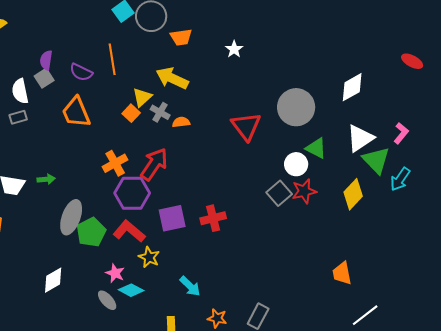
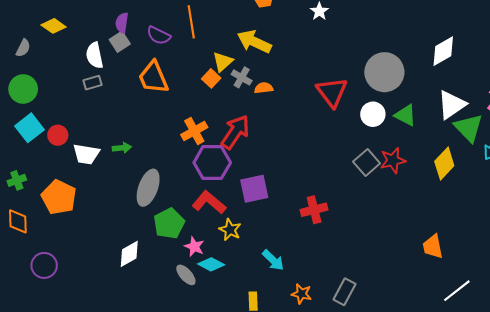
white circle: (296, 164) -> (373, 114), moved
red cross: (213, 218) -> (314, 210), moved
green pentagon: (91, 232) -> (169, 223), moved

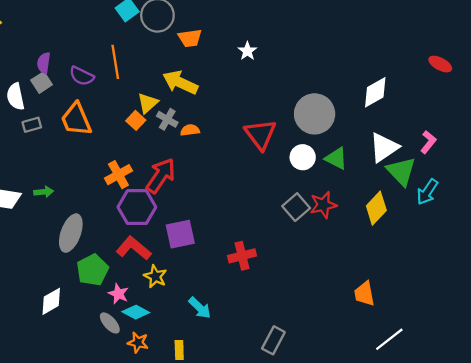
gray rectangle: (92, 83) -> (32, 125), moved
orange star: (301, 294) -> (138, 342), moved

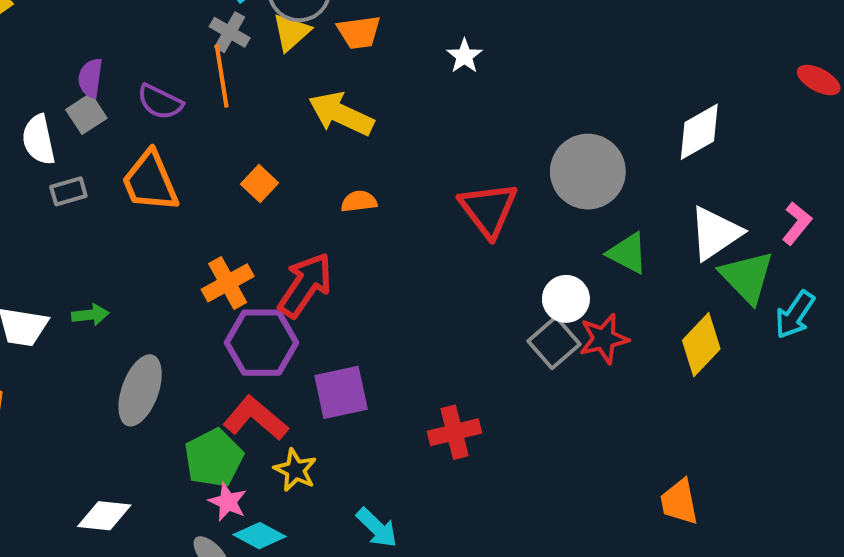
yellow triangle: (148, 103) -> (291, 32), moved
gray cross: (167, 119) -> (230, 32), moved
white circle: (303, 157) -> (566, 299), moved
green pentagon: (92, 270) -> (214, 458), moved
white diamond: (51, 301) -> (104, 516), turned 36

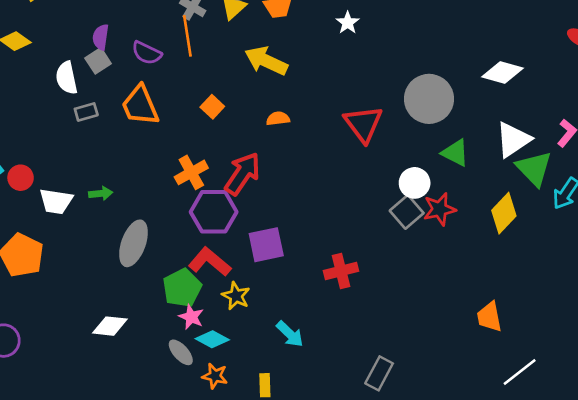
white diamond: (699, 132) -> (503, 73), turned 45

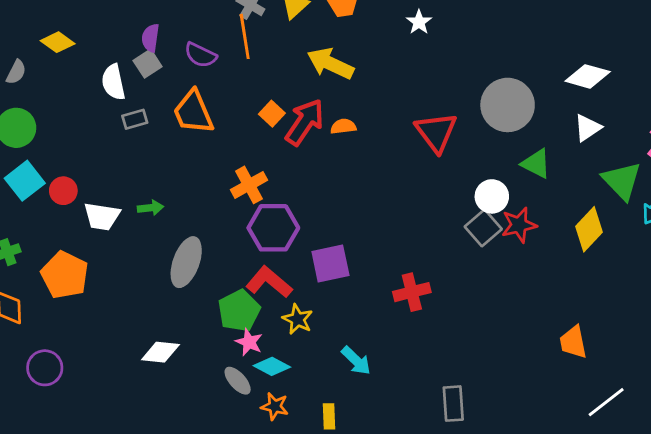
white triangle: (513, 140) -> (588, 128), moved, size x0.7
red arrow: (243, 174) -> (305, 122), moved
gray rectangle: (379, 373) -> (453, 404), turned -32

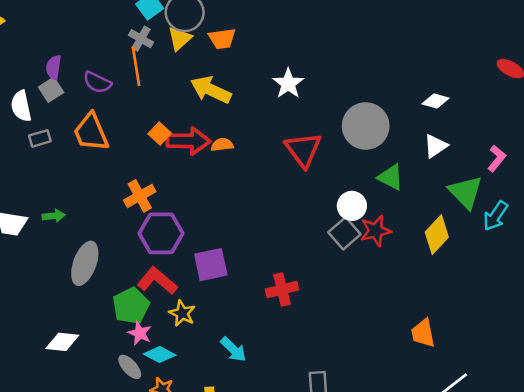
white star: (419, 22) -> (288, 84), moved, size x1.4
white diamond: (588, 76) -> (436, 101), size x0.7
red arrow: (305, 122) -> (188, 141), turned 57

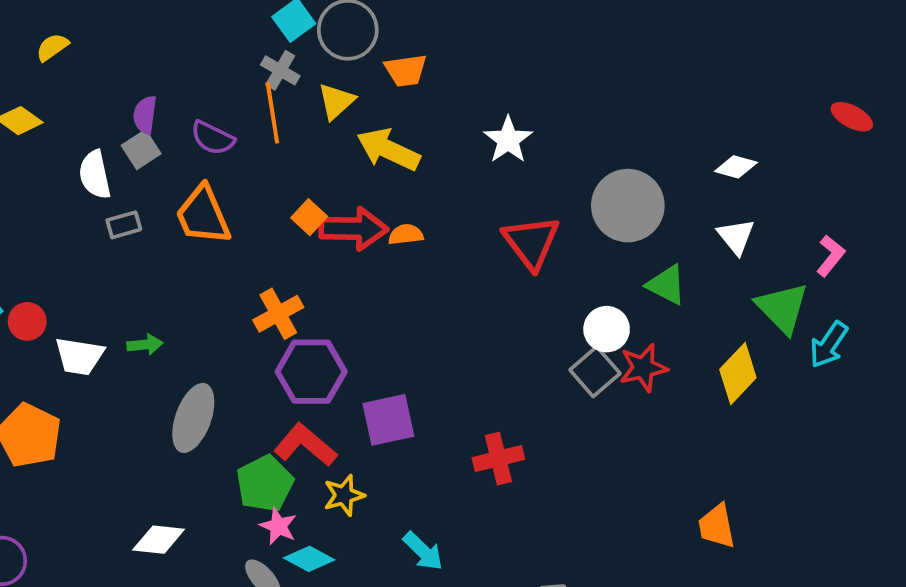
yellow triangle: (180, 39) -> (336, 101), moved
white triangle: (436, 146) -> (736, 236), turned -35
yellow star: (182, 313) -> (344, 495), turned 30

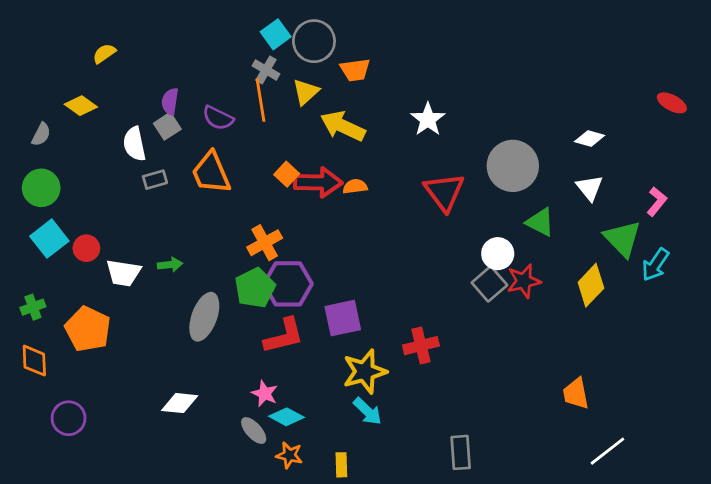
red L-shape: (305, 445) -> (284, 336), turned 126
green pentagon: (265, 484) -> (255, 288), moved
yellow star: (344, 495) -> (365, 372), moved, size x1.5

